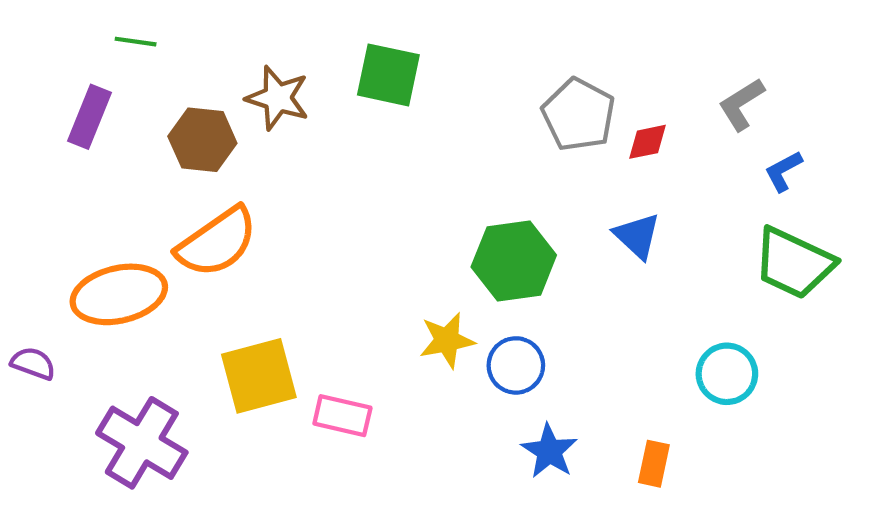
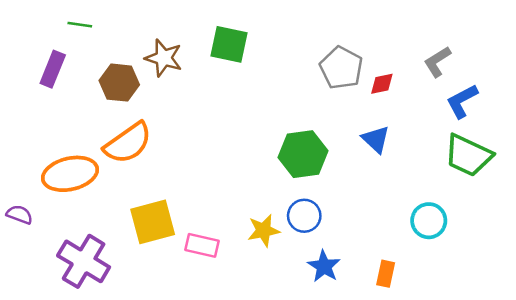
blue L-shape: (783, 171) -> (462, 101), size x1.4
yellow star: (447, 340) -> (264, 231), moved

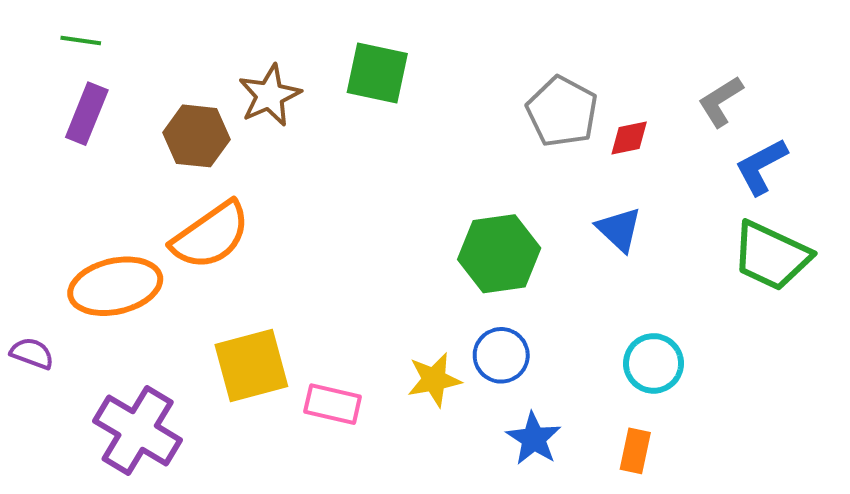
green line: (80, 25) -> (81, 40), moved
brown star: (164, 58) -> (270, 95), turned 30
cyan circle: (429, 221) -> (654, 363), moved

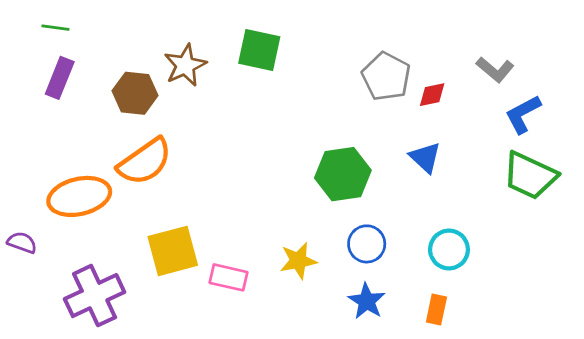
gray L-shape: (721, 101) -> (495, 69), turned -108
blue circle: (501, 355) -> (367, 244), moved
purple cross: (138, 430) -> (95, 296), turned 34

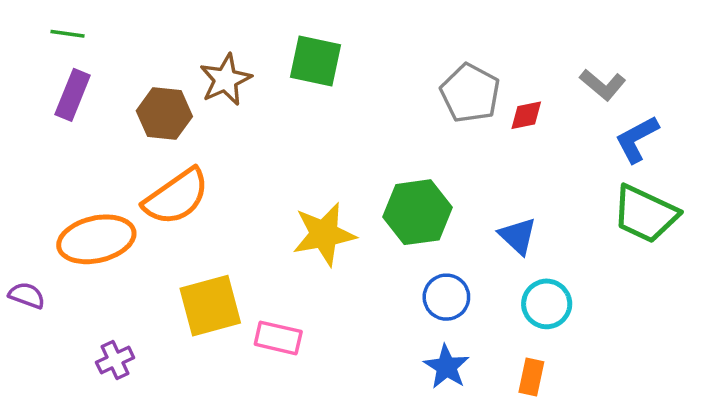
blue triangle: (425, 157) -> (518, 236), moved
yellow star: (298, 261) -> (324, 234), moved, size x1.4
purple cross: (95, 296) -> (115, 360), size x0.5

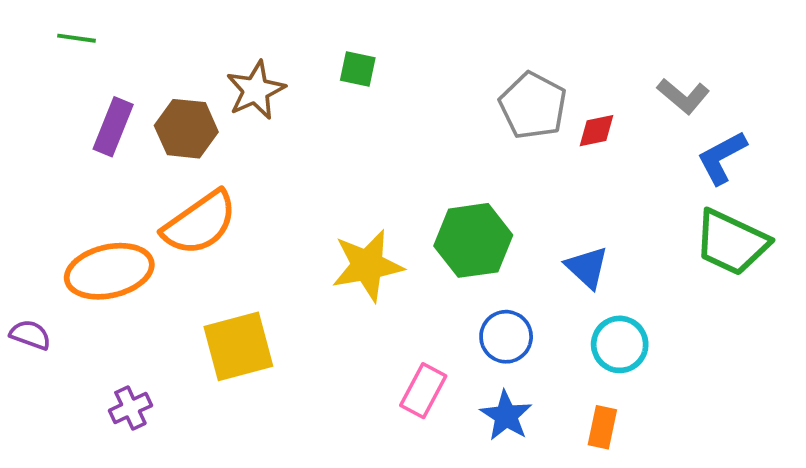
green square: (316, 61) -> (358, 69), size x0.6
purple rectangle: (73, 95) -> (113, 127), moved
pink rectangle: (278, 338) -> (423, 391), moved, turned -75

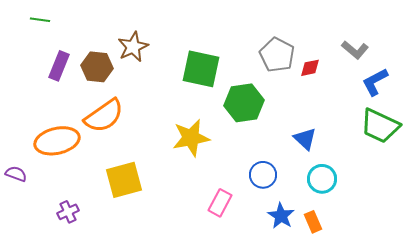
green square: (358, 69) -> (201, 69), moved, size x2.0
green hexagon: (473, 240) -> (244, 103), moved
blue star: (506, 416) -> (281, 216), moved
orange rectangle: (602, 427) -> (313, 222), turned -35

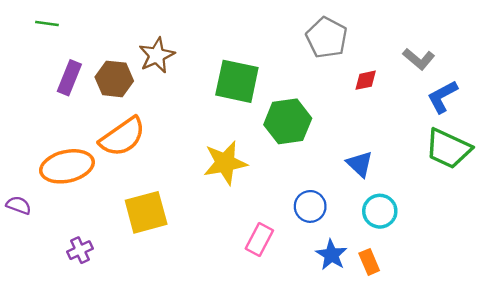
gray pentagon: (277, 55) -> (327, 38), moved

